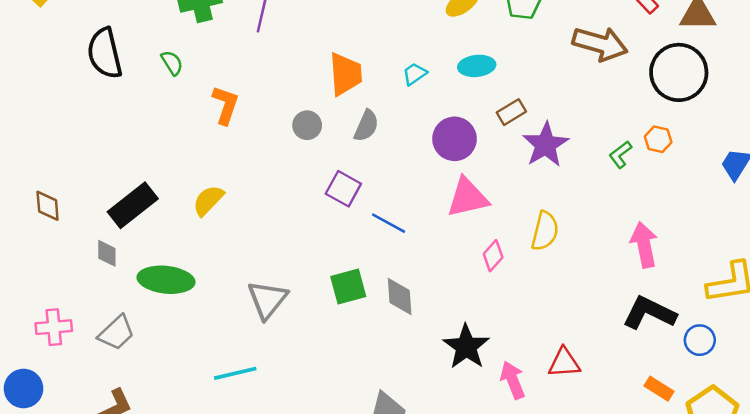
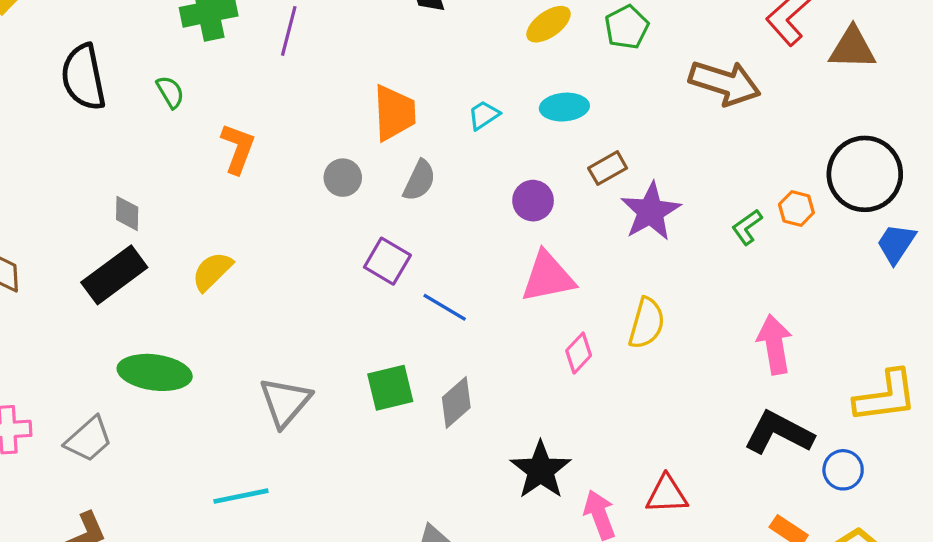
black circle: (679, 72) -> (865, 174), moved
purple circle: (455, 139) -> (533, 201), size x0.7
gray diamond: (107, 253) -> (127, 213), moved
gray diamond: (400, 296) -> (456, 403), turned 51

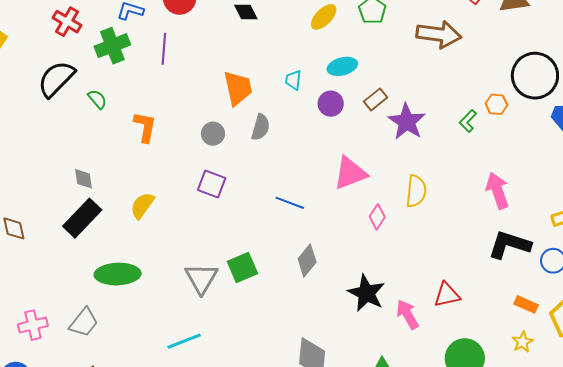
black semicircle: (83, 77) -> (56, 79), moved, turned 66
cyan trapezoid: (484, 115) -> (293, 80), turned -40
purple circle: (533, 201) -> (331, 104), moved
purple square: (387, 261) -> (212, 184), moved
green square: (390, 388) -> (242, 267), moved

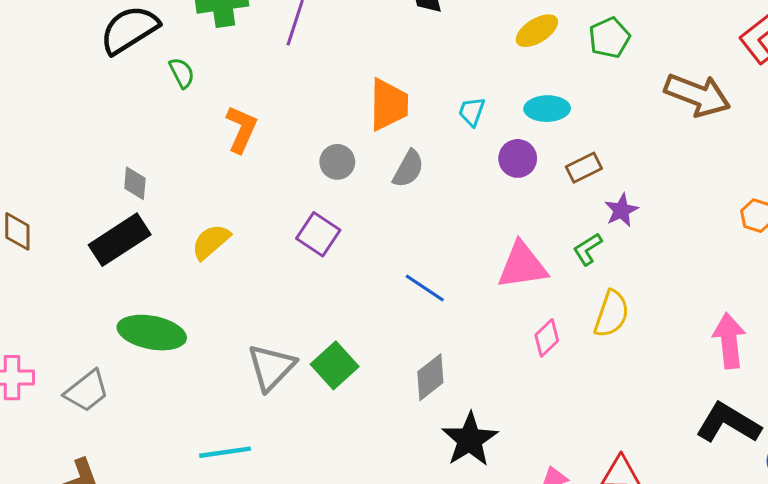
green L-shape: (468, 121) -> (588, 249), moved
purple star: (407, 122) -> (621, 210), size x0.6
green square: (242, 267) -> (335, 365), turned -32
black star: (366, 293) -> (470, 440), moved

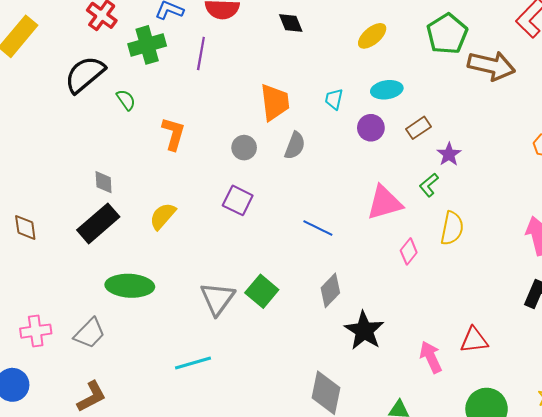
green pentagon: (609, 38) -> (447, 34), moved, size x1.4

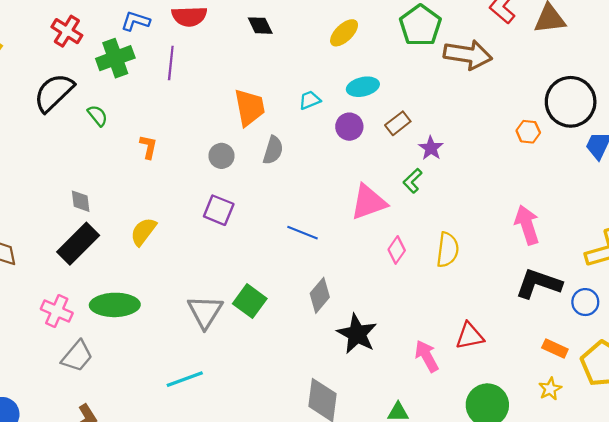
cyan trapezoid: (334, 99) -> (310, 100), turned 60
orange L-shape: (173, 134) -> (148, 147), size x0.7
yellow semicircle: (452, 228) -> (448, 250), moved
pink cross: (36, 331) -> (57, 311), moved, turned 36

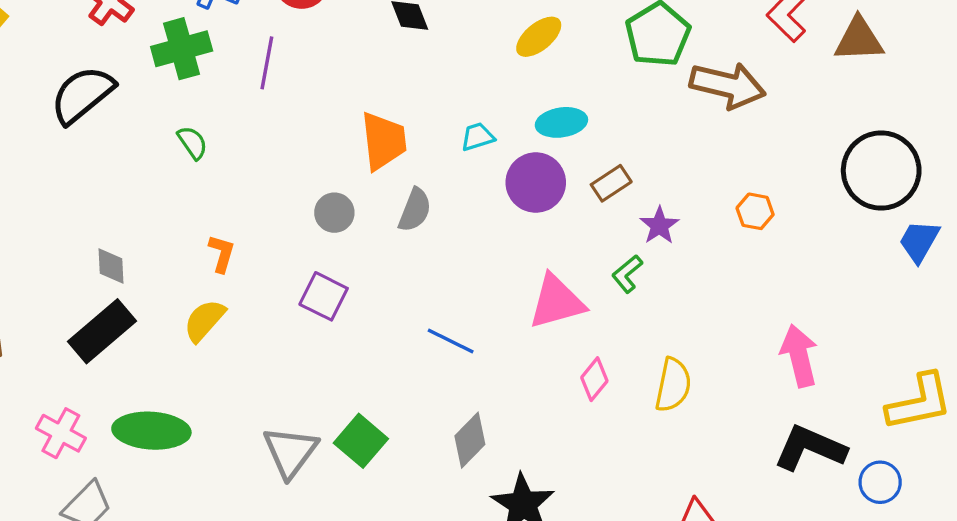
green semicircle: (98, 116) -> (193, 143), moved
purple circle: (349, 127) -> (536, 183), size x1.4
orange hexagon: (528, 132) -> (755, 211), moved
orange L-shape: (148, 147) -> (222, 254), moved

